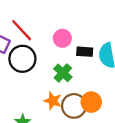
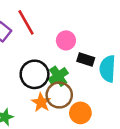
black circle: (22, 59) -> (35, 74), moved
brown circle: (74, 106) -> (59, 95), moved

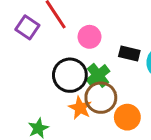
pink circle: (66, 40) -> (89, 37), moved

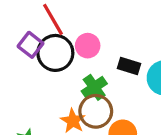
purple square: (27, 27) -> (31, 45), moved
black circle: (70, 75) -> (55, 53), moved

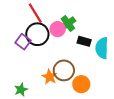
purple square: (31, 45) -> (23, 42), moved
green cross: (94, 87) -> (68, 24), moved

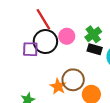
green cross: (68, 24) -> (93, 34), moved
purple square: (23, 42) -> (30, 49), turned -35

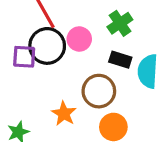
green cross: (93, 34) -> (120, 23), moved
brown circle: (73, 80) -> (99, 91), moved

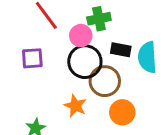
green cross: (120, 23) -> (99, 19), moved, turned 30
black circle: (47, 46) -> (85, 62), moved

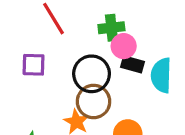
pink circle: (81, 36) -> (124, 46), moved
brown circle: (105, 81) -> (94, 102), moved

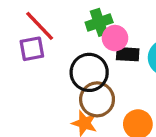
purple square: (34, 65) -> (32, 49), moved

